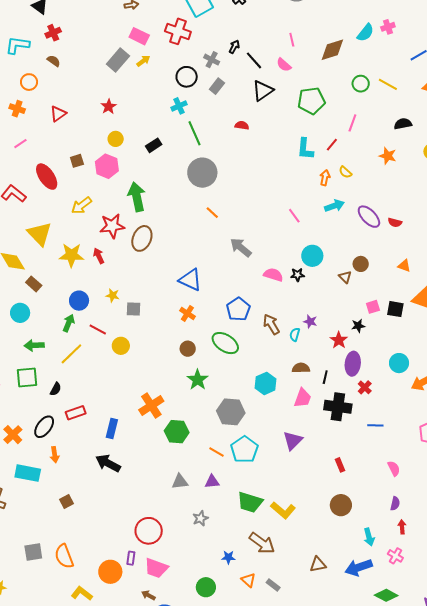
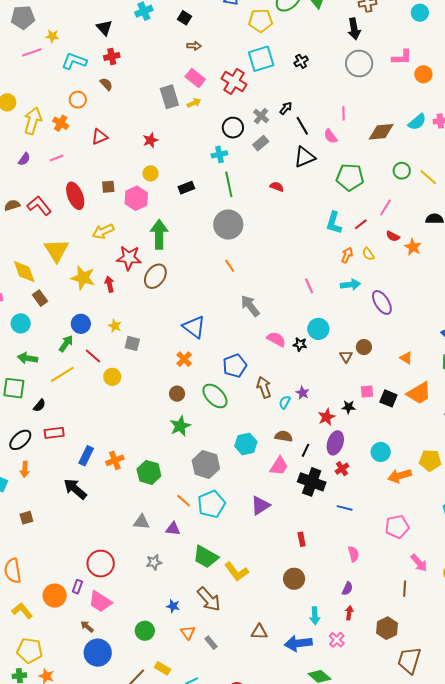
gray rectangle: (118, 60) -> (169, 97), turned -70
red semicircle: (395, 222) -> (393, 236), moved
orange cross: (151, 406) -> (115, 460), moved, size x0.7

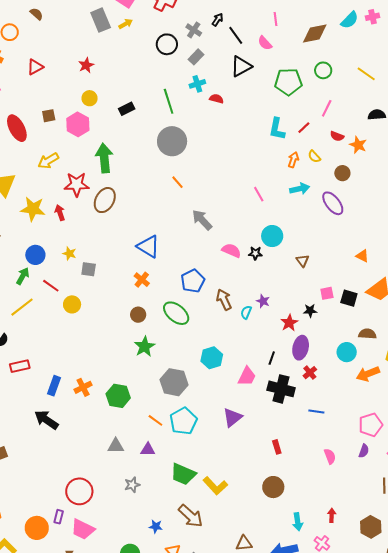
cyan cross: (219, 154) -> (197, 84), moved
green circle: (402, 171) -> (323, 70), moved
brown circle: (364, 347) -> (342, 173), moved
brown semicircle: (284, 436) -> (367, 334), moved
purple semicircle: (347, 589) -> (364, 451), moved

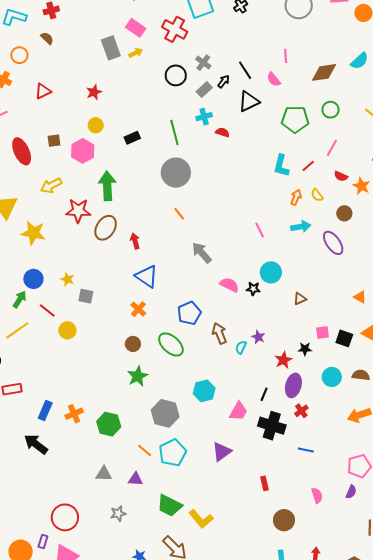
black arrow: (218, 20) -> (224, 81), moved
red arrow: (60, 213) -> (135, 241), moved
brown triangle: (303, 261) -> (300, 299), turned 40
cyan circle: (347, 352) -> (332, 377), moved
brown circle: (273, 487) -> (284, 520), moved

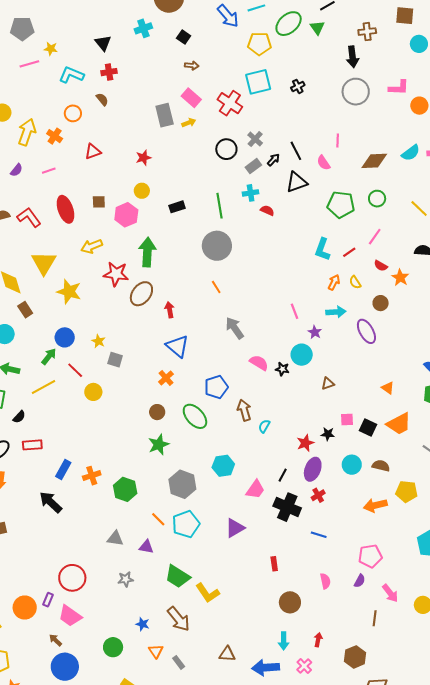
purple star: (258, 337) -> (315, 332), moved

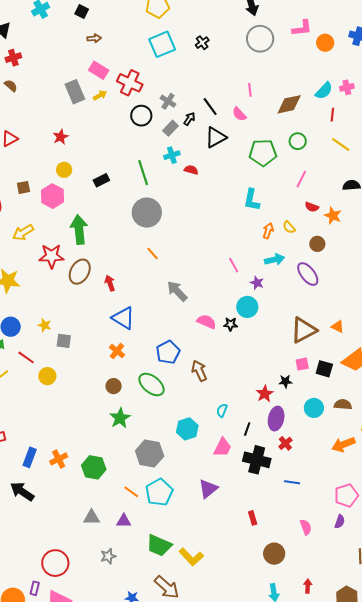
red cross: (230, 103) -> (130, 83), moved
red line: (349, 252) -> (332, 115), moved, turned -40
brown triangle: (328, 384) -> (304, 330), moved, size x2.0
cyan semicircle: (264, 426) -> (222, 410), moved

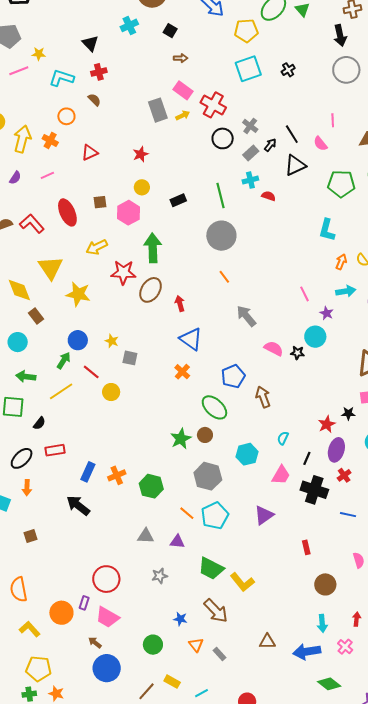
brown circle: (114, 386) -> (205, 435), moved

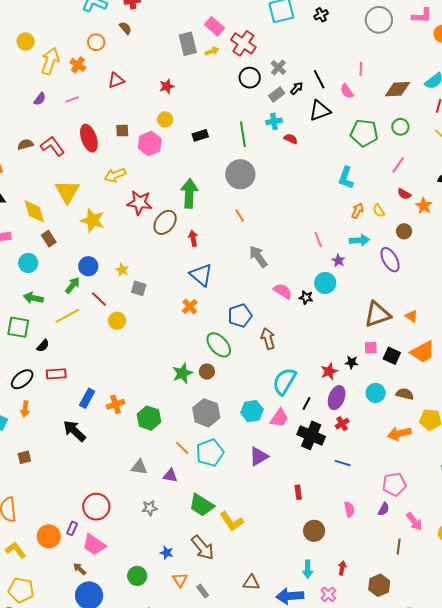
green arrow: (153, 248) -> (189, 193), moved
cyan semicircle: (283, 438) -> (284, 381), size x2.0
cyan hexagon: (247, 454) -> (252, 411), moved

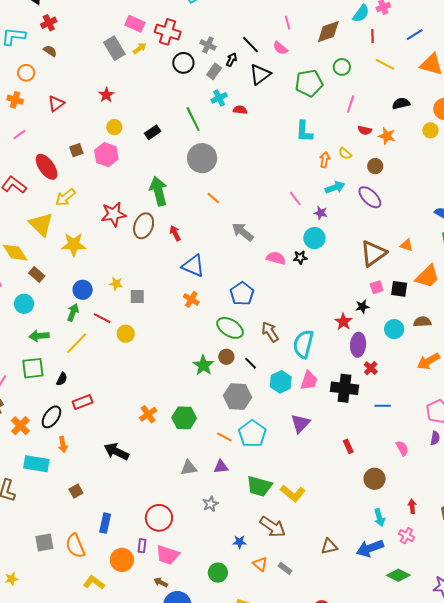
yellow arrow: (115, 175) -> (65, 197), moved
brown arrow: (268, 339) -> (270, 332), moved
blue rectangle: (87, 398) -> (105, 523), moved
black line: (306, 404) -> (251, 363), moved, turned -56

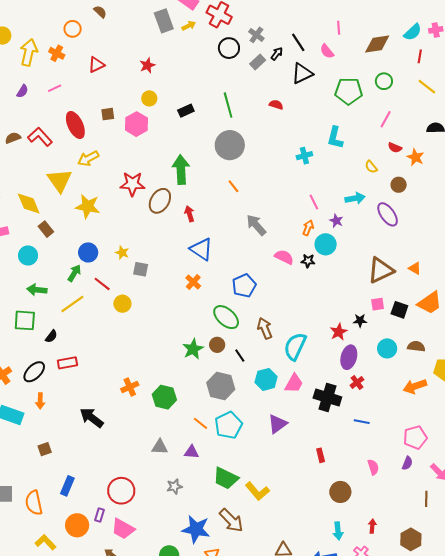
cyan cross: (219, 98) -> (304, 156), moved
orange arrow: (325, 160) -> (308, 228), moved
blue star: (240, 542) -> (196, 529), size x2.0

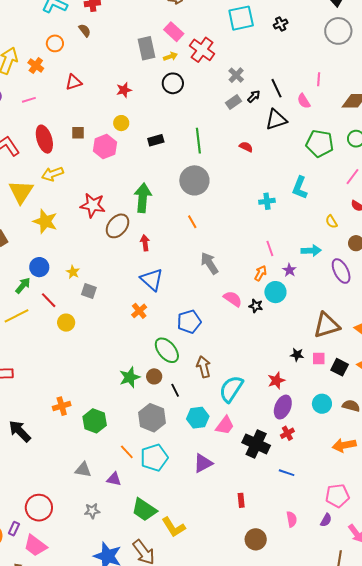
black circle: (229, 48) -> (173, 83), moved
black star: (360, 321) -> (297, 355), moved

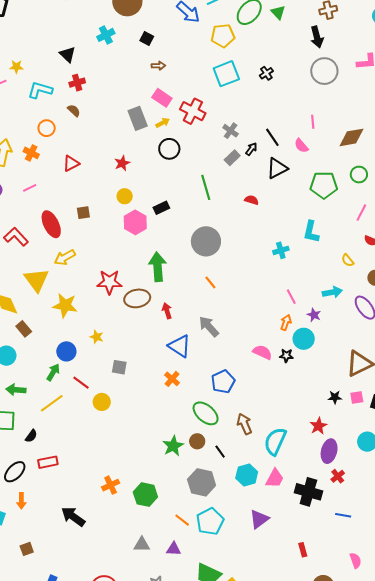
green line: (198, 141) -> (206, 187), moved
pink hexagon: (105, 147) -> (135, 222), moved
brown ellipse: (117, 226) -> (137, 298), turned 50
gray arrow: (209, 263) -> (209, 326), moved
yellow star: (73, 272) -> (97, 337), moved

